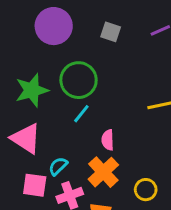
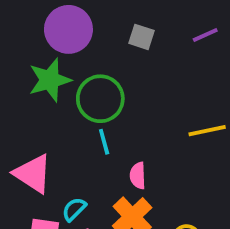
green star: (32, 90) -> (50, 80), moved
cyan line: (81, 114) -> (104, 142), turned -54

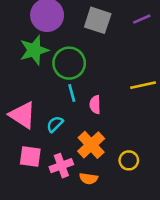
gray square: (142, 37) -> (98, 20), size x1.5
pink semicircle: (138, 176) -> (95, 105), moved
cyan semicircle: (74, 209) -> (55, 124), moved

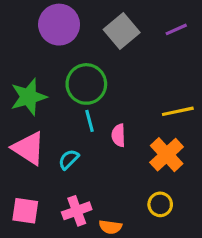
gray square: (98, 20) -> (122, 31), turned 32
green star: (34, 50) -> (29, 97), moved
orange cross: (91, 145) -> (167, 155), moved
pink square: (30, 157) -> (25, 211), moved

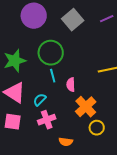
orange cross: (167, 155) -> (86, 107), moved
pink square: (25, 211) -> (13, 122), moved
pink cross: (77, 211) -> (47, 120), moved

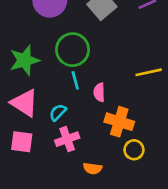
orange cross: (86, 107) -> (119, 122), turned -30

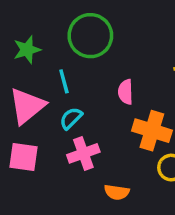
green star: (24, 60) -> (27, 50), size x0.7
cyan line: (75, 80) -> (64, 81), moved
pink triangle: (24, 103) -> (27, 106), turned 48

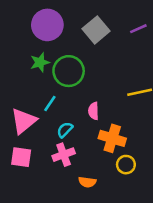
green star: (27, 50) -> (40, 62), moved
cyan line: (64, 81) -> (50, 103), turned 49
cyan semicircle: (71, 118) -> (65, 130), moved

